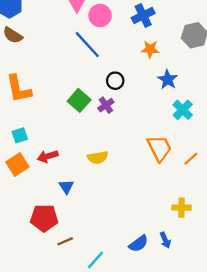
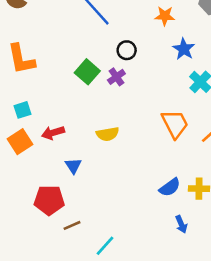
blue semicircle: (138, 244) -> (170, 187), moved

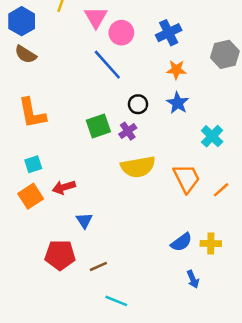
blue star: (184, 49) -> (178, 103), moved
green square: (87, 72) -> (98, 126), turned 30
yellow semicircle: (108, 134) -> (138, 167), moved, size x1.5
brown line: (72, 225) -> (98, 266), moved
cyan line: (105, 246) -> (116, 301), turned 70

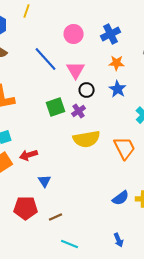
pink triangle: (96, 17) -> (76, 70), moved
blue line: (107, 65) -> (46, 59), moved
blue arrow: (193, 279) -> (119, 240), moved

